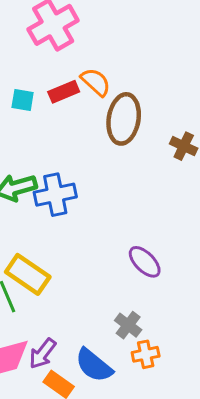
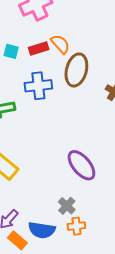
blue cross: (55, 195) -> (38, 86), moved
purple ellipse: (145, 262) -> (81, 165), size x1.4
blue semicircle: (94, 365) -> (42, 230), turned -36

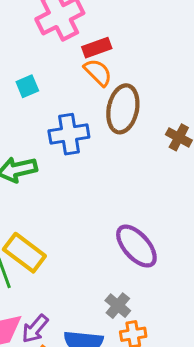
red rectangle: (39, 49) -> (97, 48), moved
cyan square: (11, 51) -> (27, 86), turned -35

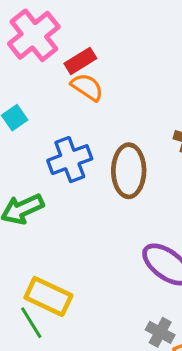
brown ellipse: (123, 109) -> (129, 171), moved

